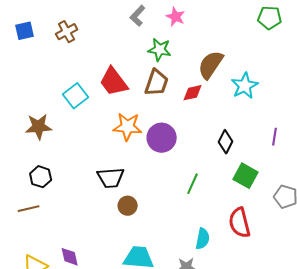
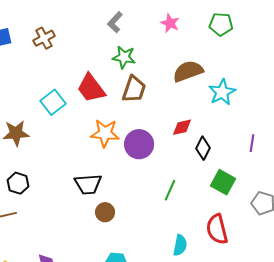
pink star: (176, 17) -> (170, 23), moved
green pentagon: (270, 18) -> (221, 24), moved
green star: (160, 50) -> (124, 57), moved
brown semicircle: (211, 65) -> (188, 71), turned 36
red diamond: (193, 93) -> (182, 127), moved

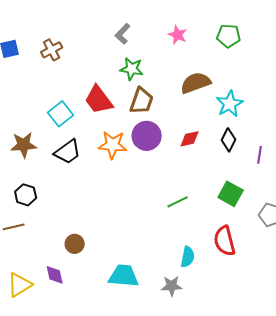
purple circle: (139, 144) -> (147, 136), moved
black diamond: (203, 148) -> (229, 140), moved
black trapezoid: (88, 184) -> (68, 152), moved, turned -32
green line: (170, 190) -> (178, 202), turned 40
brown circle: (105, 212) -> (75, 244), moved

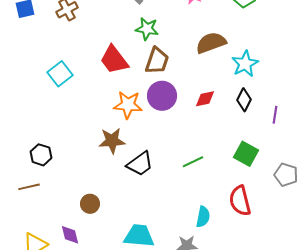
cyan square: (61, 114) -> (60, 74), moved
brown star: (24, 145) -> (112, 141), moved
black trapezoid: (68, 152) -> (140, 164), moved

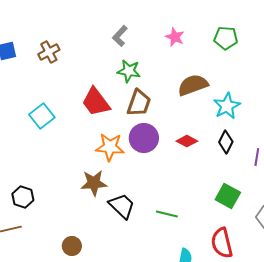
red diamond: (205, 99) -> (187, 141), turned 40
green line: (193, 162) -> (167, 214), moved, turned 40
black trapezoid: (140, 164) -> (122, 206), turned -100

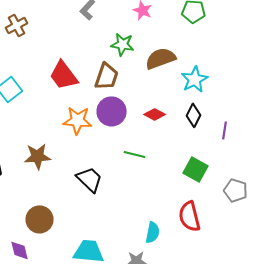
green star: (129, 71) -> (122, 44), moved
brown star: (94, 183) -> (38, 156), moved
green line: (167, 214) -> (134, 154), moved
brown circle: (72, 246) -> (40, 219), size x1.4

